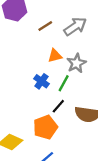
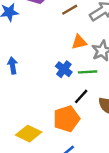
green line: (64, 83) -> (88, 72), turned 56

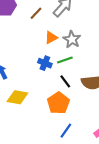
black line: (81, 96) -> (65, 81), turned -64
yellow diamond: (29, 134) -> (17, 97), moved

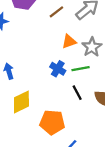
yellow diamond: (17, 97) -> (21, 102), turned -45
orange pentagon: (58, 103) -> (52, 122), moved, turned 30

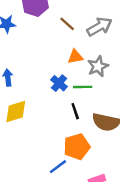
brown line: (56, 12) -> (67, 24), turned 70
orange pentagon: (52, 122) -> (77, 147), moved, turned -30

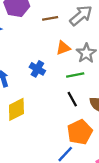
brown line: (67, 24) -> (50, 18), turned -42
blue cross: (59, 83) -> (37, 69), moved

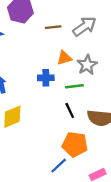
blue cross: (37, 69) -> (46, 78), moved, turned -35
orange pentagon: (80, 132) -> (75, 144), turned 30

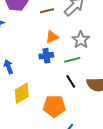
orange triangle: (64, 58) -> (52, 37), moved
orange pentagon: (75, 144) -> (54, 106), moved

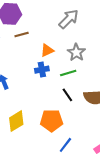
brown line: (47, 11) -> (22, 34), moved
yellow diamond: (22, 93) -> (16, 121), moved

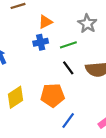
gray star: (76, 52) -> (87, 24), moved

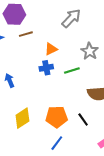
black line: (68, 68) -> (83, 120), moved
blue line: (68, 120) -> (57, 143), moved

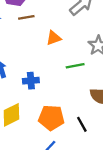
blue cross: (46, 68) -> (31, 81), moved

